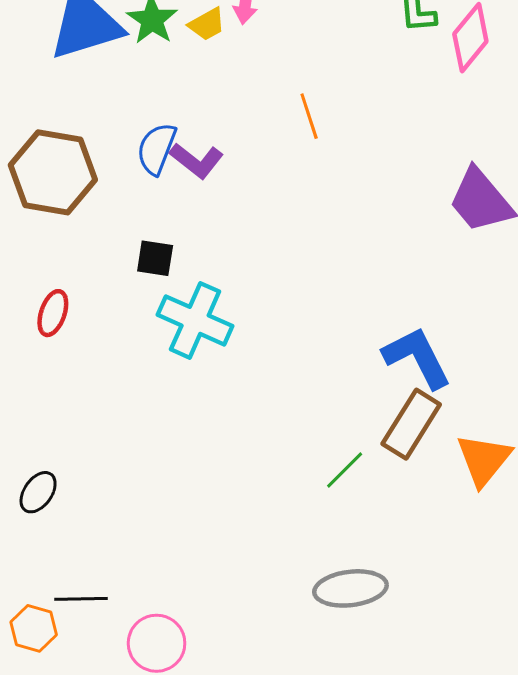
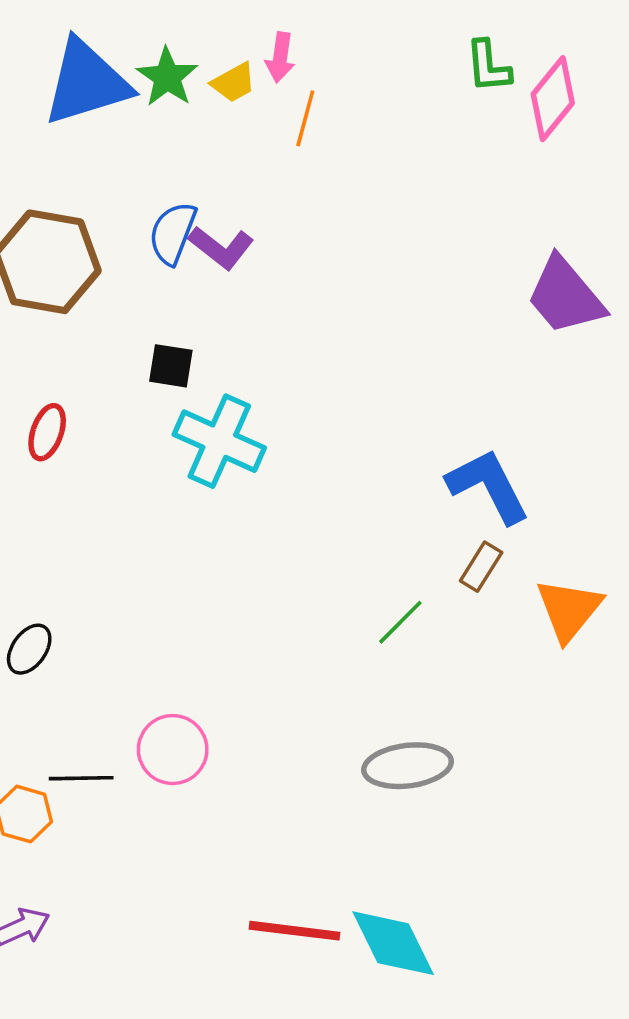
orange line: (309, 116) -> (305, 118), moved, turned 33
brown rectangle: (411, 424) -> (481, 567), size x0.6
pink circle: (157, 643) -> (173, 750), moved

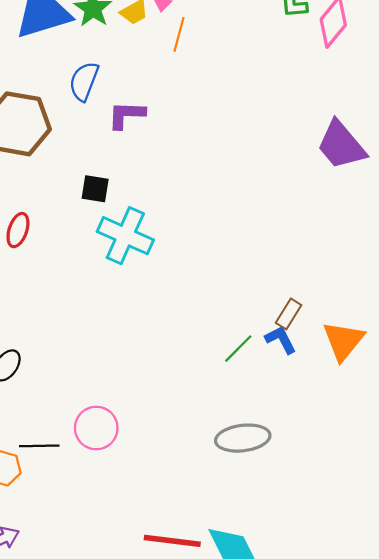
blue semicircle: (173, 233) -> (84, 81), moved
purple L-shape: (221, 247) -> (126, 115), turned 144
blue L-shape: (488, 486) -> (281, 340), moved, size x0.6

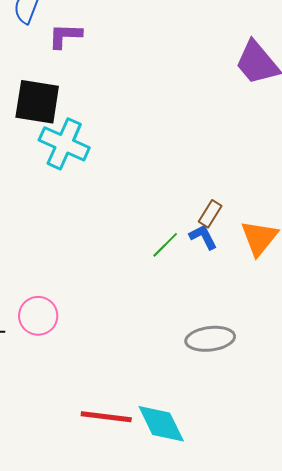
black square: (95, 189) -> (37, 102), size x1.8
gray ellipse: (243, 438) -> (210, 339), moved

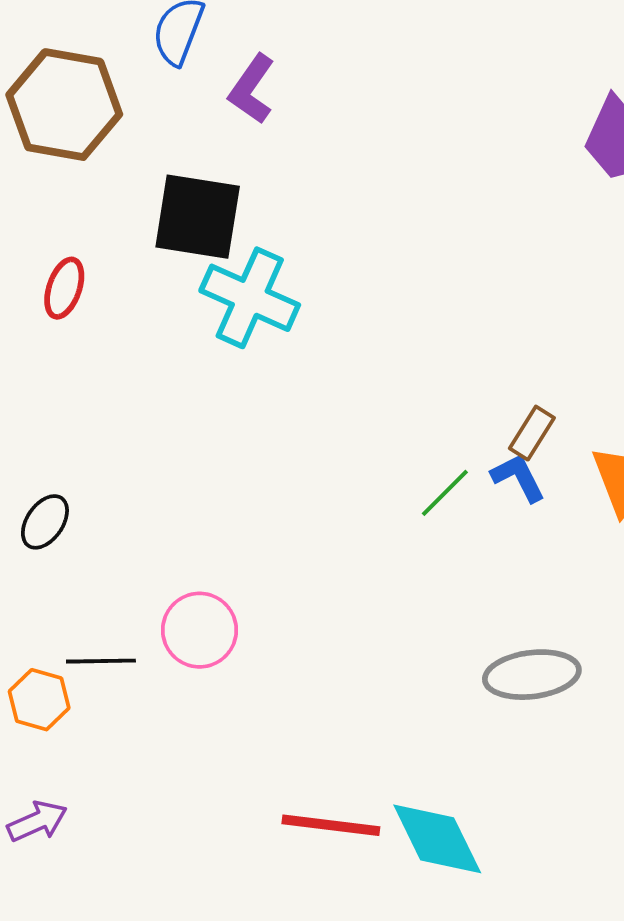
purple L-shape: (65, 36) -> (252, 89), turned -57

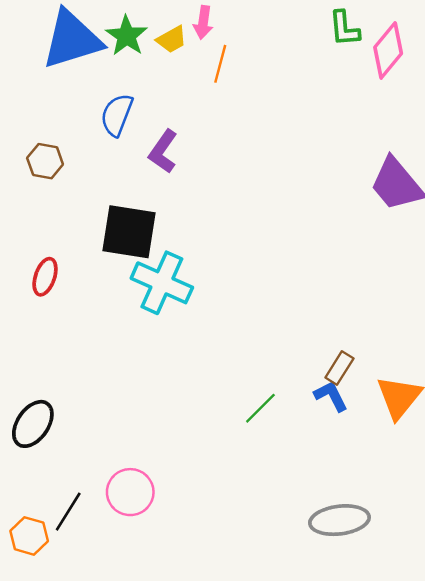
brown hexagon: (64, 105) -> (45, 161), size x0.5
green line: (445, 493) -> (260, 408), moved
black ellipse: (45, 522) -> (33, 424), size x1.4
black line: (101, 661) -> (68, 512), turned -57

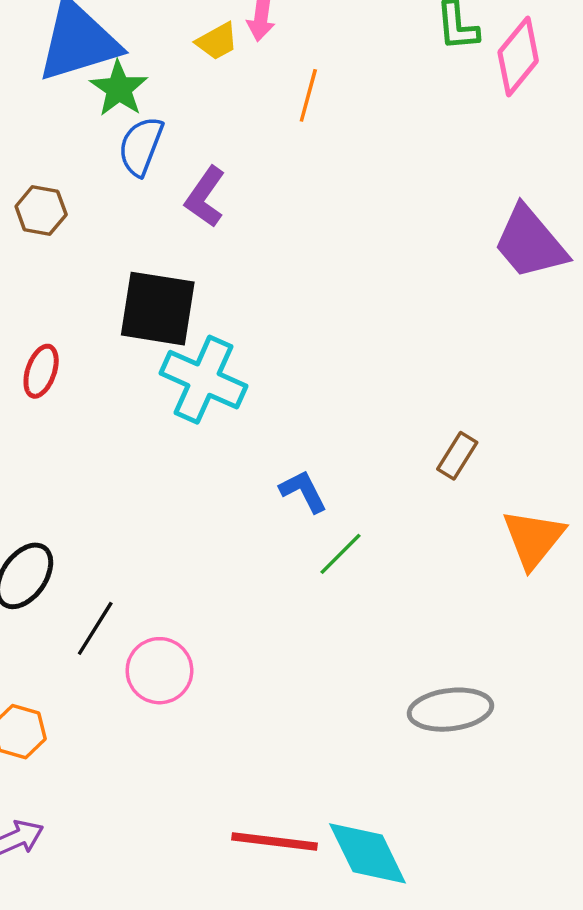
green star: (127, 36) -> (119, 89), moved
orange line: (220, 64) -> (308, 95), moved
brown rectangle: (339, 368) -> (457, 456), moved
blue L-shape: (331, 396) -> (303, 491), moved
black line: (68, 512) -> (95, 628), moved

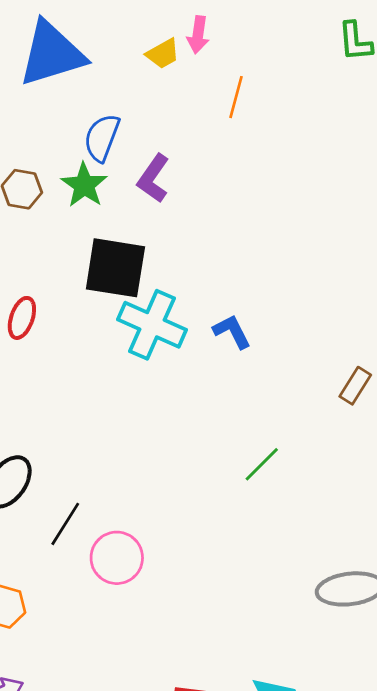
green star: (119, 89) -> (84, 185), moved
blue L-shape: (303, 491) -> (232, 331), moved

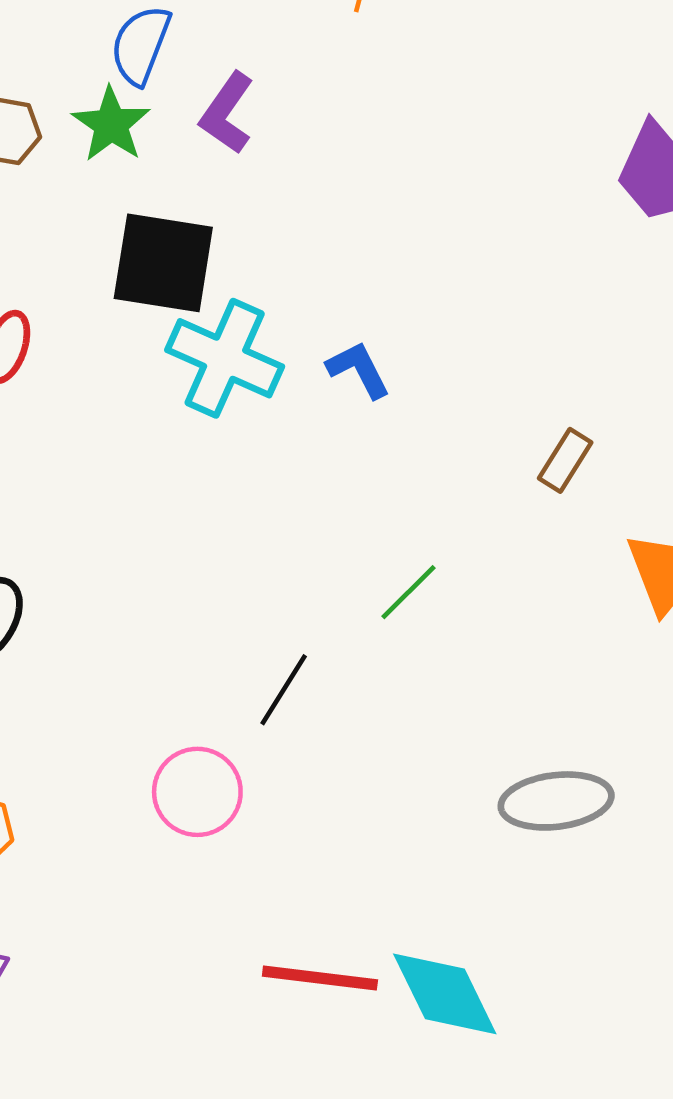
black line: (65, 524) -> (284, 690), moved
pink circle: (117, 558) -> (197, 792), moved

